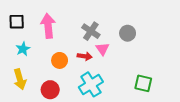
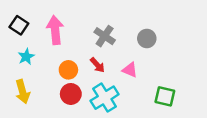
black square: (17, 22) -> (19, 25), turned 35
pink triangle: (102, 49) -> (130, 70), moved, turned -32
red arrow: (85, 56) -> (97, 65), turned 40
red circle: (50, 90) -> (71, 94), moved

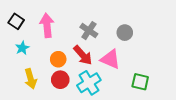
red arrow: (97, 65) -> (83, 55), size x1.5
pink triangle: (130, 70) -> (110, 59), size x1.5
yellow arrow: (23, 92) -> (31, 79), moved

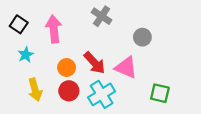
gray cross: (89, 31) -> (102, 16), moved

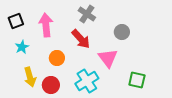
black square: (19, 24) -> (16, 21), turned 35
red arrow: (95, 63) -> (81, 39), moved
pink triangle: (126, 68) -> (108, 58), turned 30
red circle: (69, 91) -> (51, 85), moved

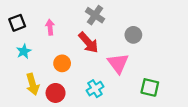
pink arrow: (46, 25) -> (50, 27), size x0.6
cyan cross: (87, 81) -> (95, 89), size x0.7

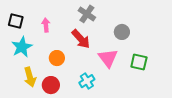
black square: (17, 23) -> (16, 21), turned 35
cyan star: (24, 51) -> (22, 47), size x1.5
green square: (150, 87) -> (139, 62), moved

